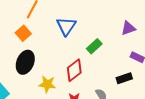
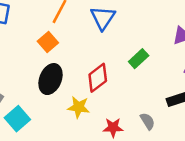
blue triangle: (66, 26) -> (103, 18), moved
red diamond: (74, 70) -> (98, 78), moved

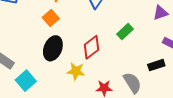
gray semicircle: (148, 121) -> (132, 83), size x1.5

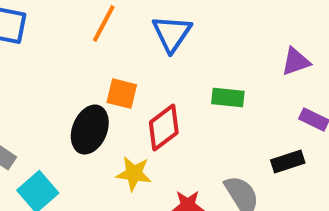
orange square: (51, 18) -> (122, 94), moved, turned -35
green rectangle: (125, 32) -> (228, 98), turned 49

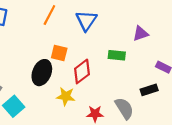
purple triangle: (296, 62) -> (141, 33), moved

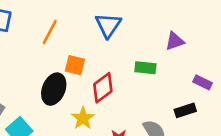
orange line: (49, 15) -> (50, 32), moved
yellow star: (66, 96) -> (83, 118), turned 30

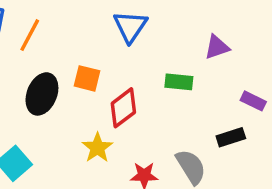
orange line: (50, 32) -> (30, 35), moved
black ellipse: (54, 89) -> (42, 94), moved

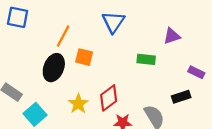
orange line: (30, 35) -> (63, 36), moved
red diamond: (123, 108) -> (109, 98), moved
yellow star: (97, 148) -> (78, 104), moved

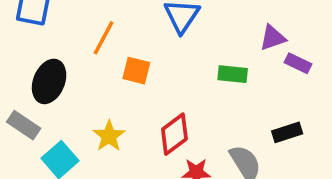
black ellipse: (54, 68) -> (49, 81), moved
purple rectangle: (196, 72) -> (298, 63), moved
yellow star: (78, 104) -> (109, 136), moved

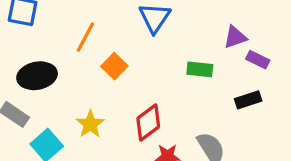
orange square: (136, 71) -> (114, 66), turned 30
black ellipse: (49, 81) -> (37, 76), turned 57
black rectangle: (287, 132) -> (248, 100), moved

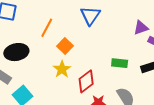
green rectangle: (200, 69) -> (120, 63), moved
yellow star: (90, 124) -> (62, 69), moved

